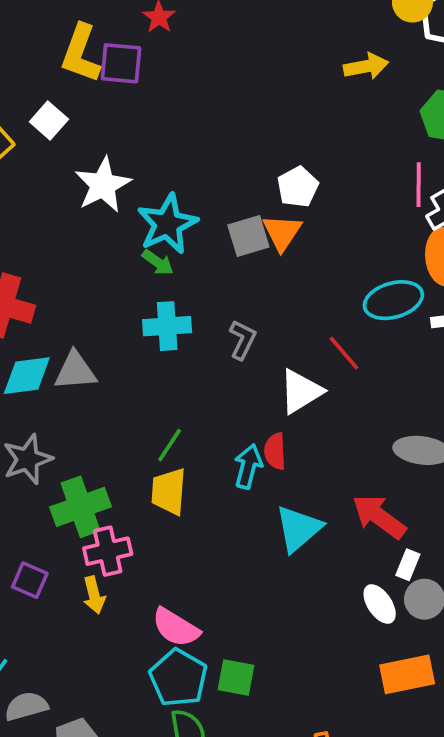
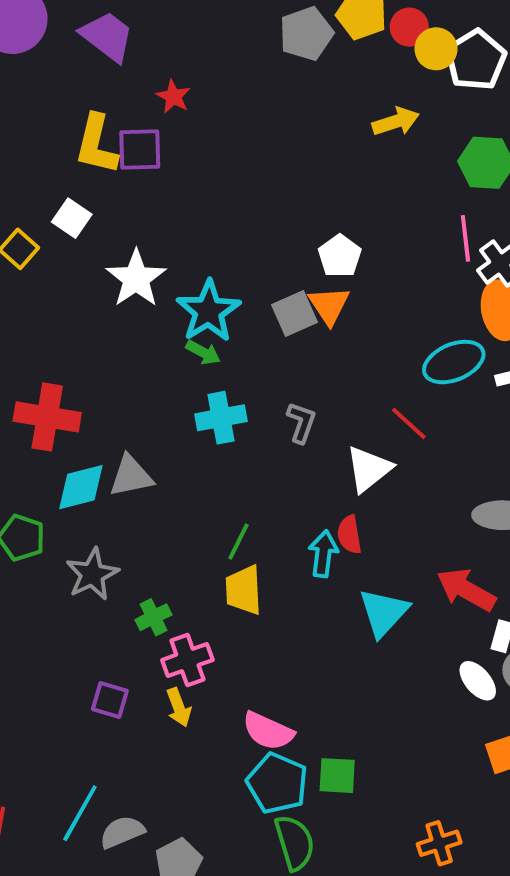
green cross: (81, 507) -> (153, 617), size x0.6

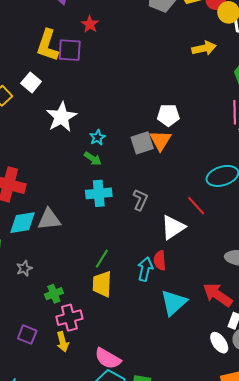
white pentagon: (340, 256) -> (168, 115), turned 30
cyan star: (208, 311) -> (97, 137), size x0.5
gray star: (92, 574) -> (24, 268), size x0.6

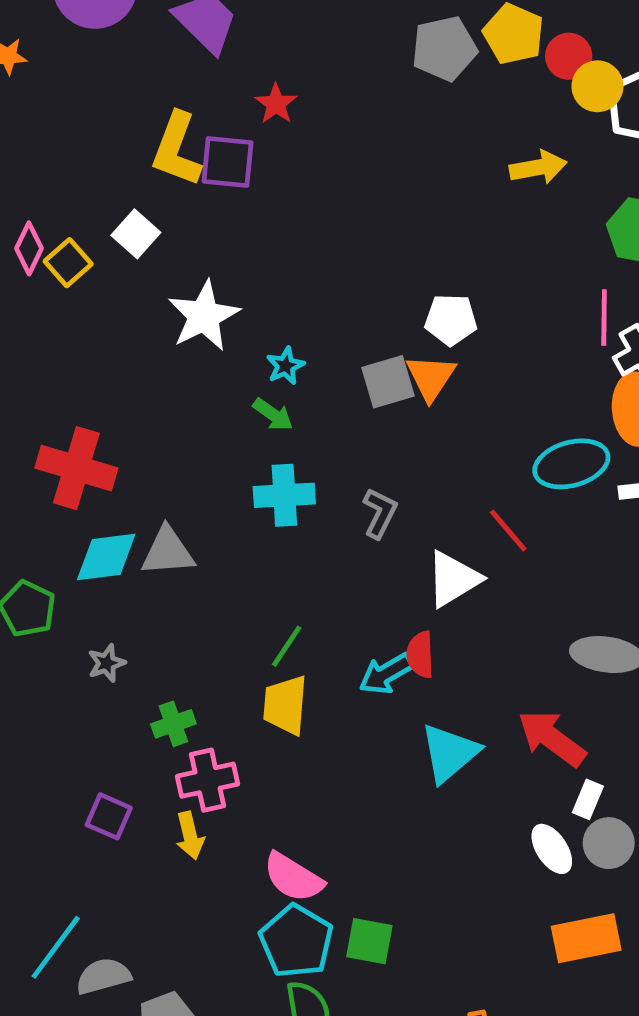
cyan arrow: (145, 269) -> (386, 674), turned -135

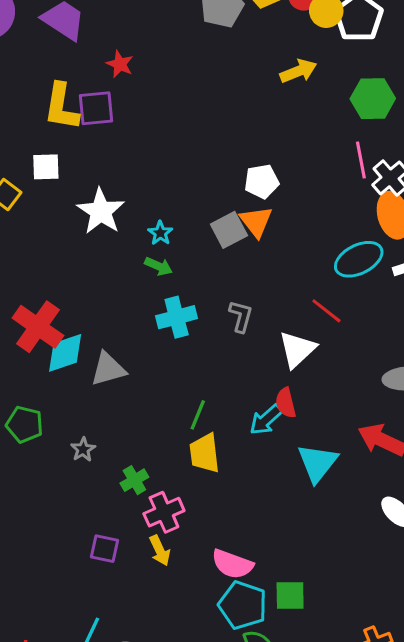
white square: (136, 234) -> (46, 167), turned -32
red cross: (76, 468) -> (38, 327), turned 30
cyan diamond: (106, 557) -> (65, 353), moved

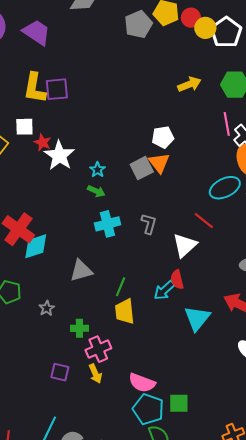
red star: (120, 64) -> (43, 142), moved
yellow arrow: (298, 71) -> (189, 84), moved
gray triangle: (108, 369) -> (81, 271), moved
green cross: (134, 480) -> (79, 328), turned 30

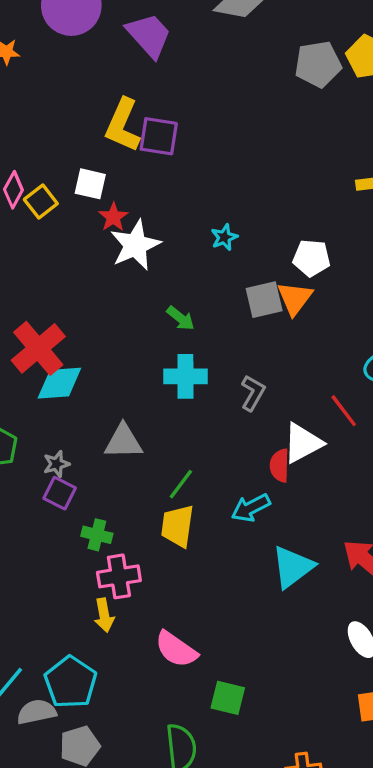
cyan star: (97, 170) -> (224, 237), moved
red semicircle: (177, 280) -> (280, 466), moved
gray star: (47, 308) -> (56, 464), moved
purple square: (60, 372) -> (60, 493), moved
cyan pentagon: (148, 409) -> (71, 682), moved

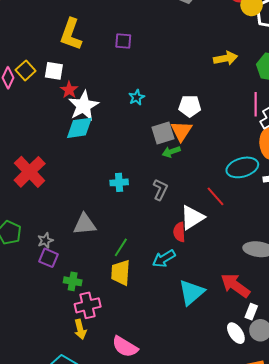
purple square: (159, 136) -> (123, 41), moved, size x0.7
yellow square: (41, 202) -> (26, 70), moved
green arrow: (181, 318) -> (171, 152), moved, turned 126
cyan cross: (185, 376) -> (119, 182), size x0.7
cyan diamond: (59, 383) -> (79, 128), moved

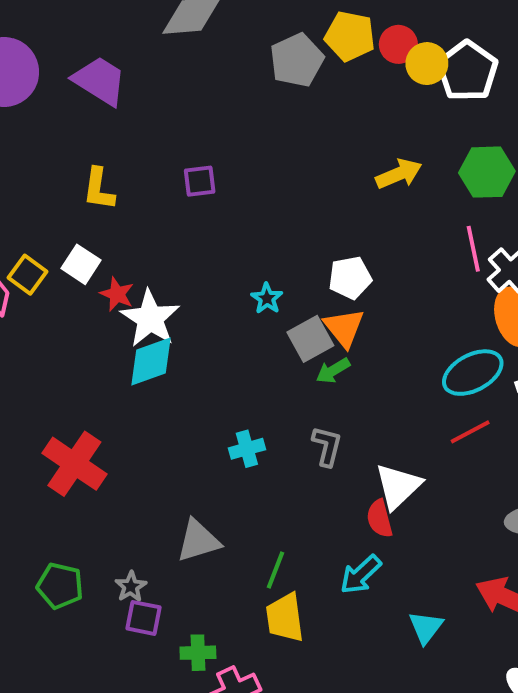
yellow L-shape: (71, 34) -> (99, 189), size x0.7
white square: (54, 71) -> (81, 264), turned 36
cyan star: (137, 97) -> (267, 298), moved
red line: (216, 196) -> (470, 432), moved, turned -65
cyan triangle: (191, 292) -> (426, 627), size x0.7

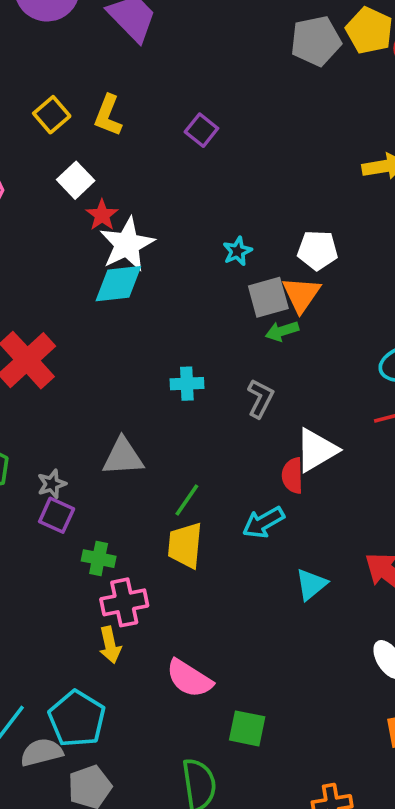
purple square: (200, 181) -> (201, 130), turned 32
yellow square: (28, 275) -> (52, 115), moved

